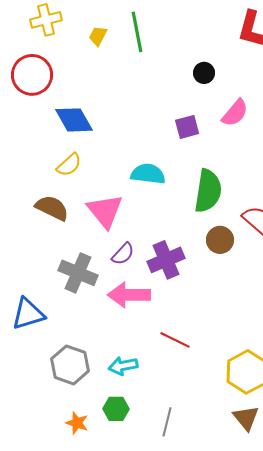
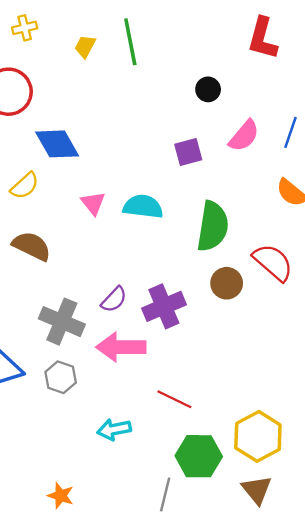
yellow cross: (46, 20) -> (25, 28), size x0.7
yellow semicircle: (69, 165) -> (25, 186), moved
pink triangle: (105, 211) -> (93, 203), moved, size x0.6
gray hexagon: (70, 365) -> (61, 377), moved, size x0.7
green hexagon: (116, 409) -> (199, 456), moved, size x1.5

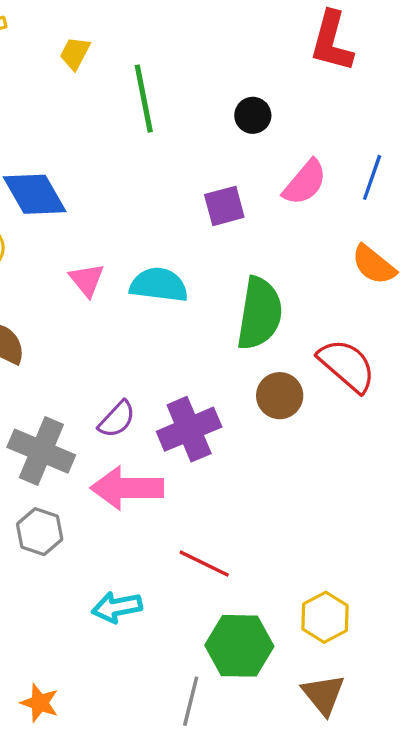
green line: (130, 42) -> (144, 99), moved
yellow hexagon: (258, 436) -> (325, 617), size x0.7

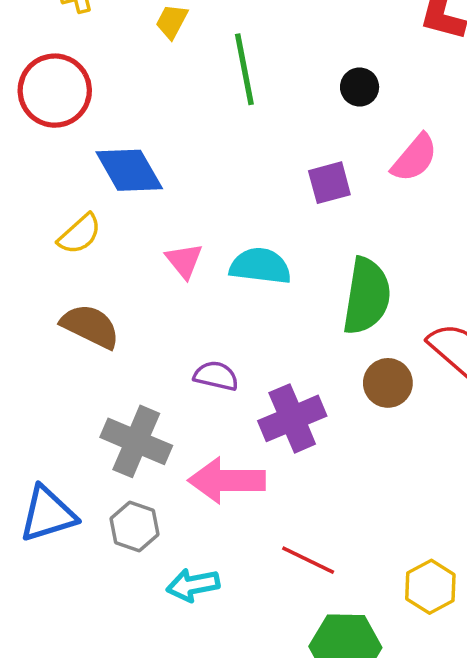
purple semicircle: (117, 419) -> (216, 376), moved, turned -120
cyan arrow: (117, 607) -> (193, 585), moved
yellow hexagon: (325, 617) -> (430, 587), moved

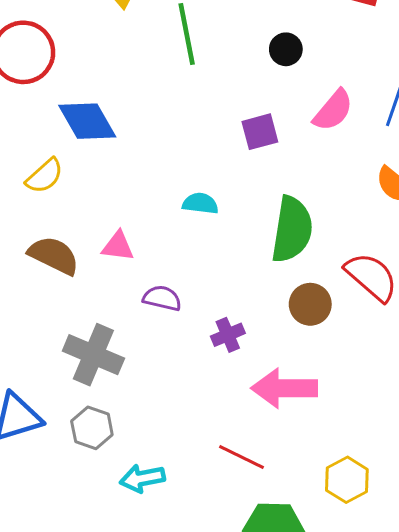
pink triangle: (184, 261) -> (118, 246), moved, turned -44
cyan semicircle: (260, 266) -> (200, 203), size x0.7
purple cross: (292, 418) -> (228, 335), size x0.6
pink arrow: (227, 480) -> (284, 388), moved

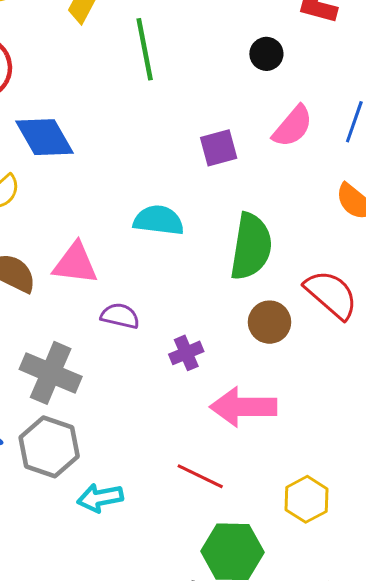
black circle: (286, 49) -> (266, 54), moved
cyan semicircle: (200, 203) -> (159, 220), size x1.4
pink triangle: (118, 246) -> (75, 264), size x1.4
gray hexagon: (92, 428) -> (49, 447), size x1.4

